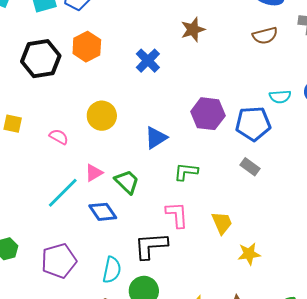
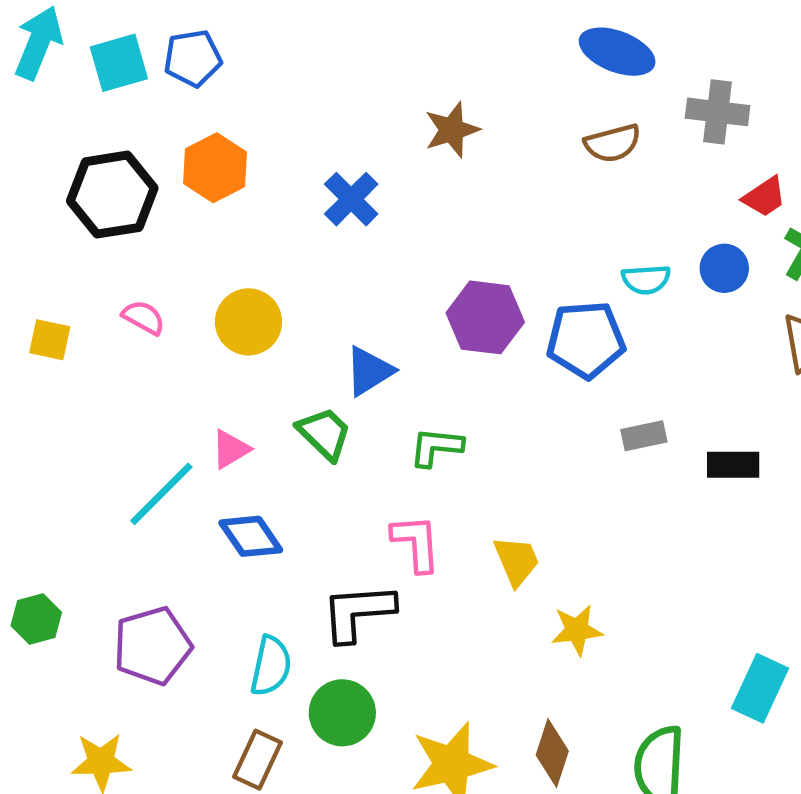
pink semicircle: (59, 137) -> (144, 317), moved
gray rectangle: (250, 167) -> (644, 436), moved, turned -48
green trapezoid: (127, 182) -> (324, 434), moved

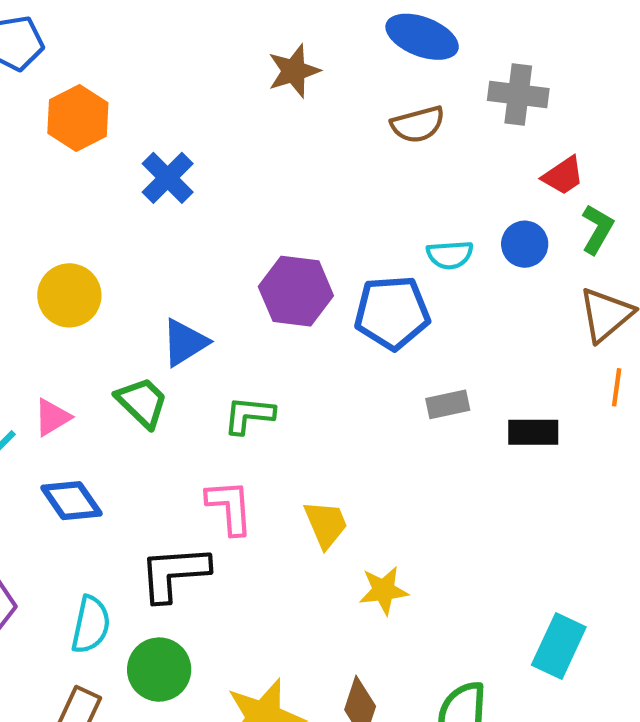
brown star: (452, 130) -> (294, 71), moved
orange hexagon: (215, 168) -> (78, 118), moved

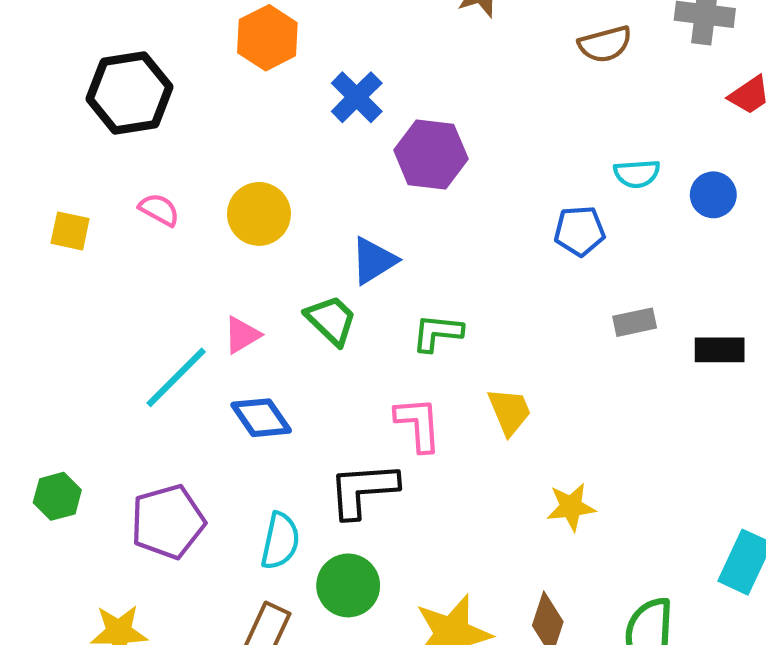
blue circle: (525, 244) -> (713, 195), moved
purple hexagon: (296, 291) -> (431, 155), moved
blue pentagon: (392, 313) -> (580, 231), size x0.7
yellow trapezoid: (326, 524) -> (509, 411), moved

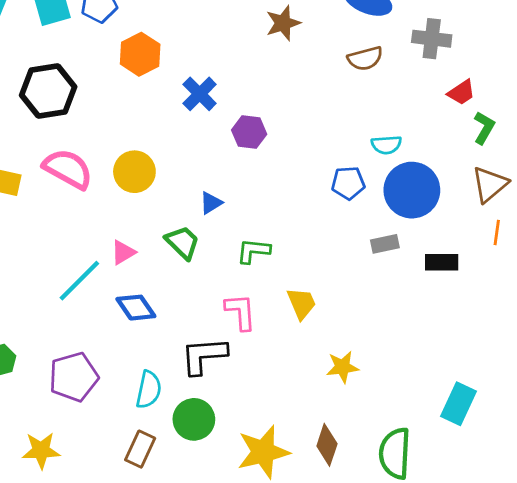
purple hexagon: (431, 155) -> (249, 132), size x0.7
blue circle: (713, 195) -> (412, 190), moved, size x1.8
pink semicircle: (159, 210) -> (68, 169), size x1.8
blue triangle: (374, 261) -> (211, 203), size x0.7

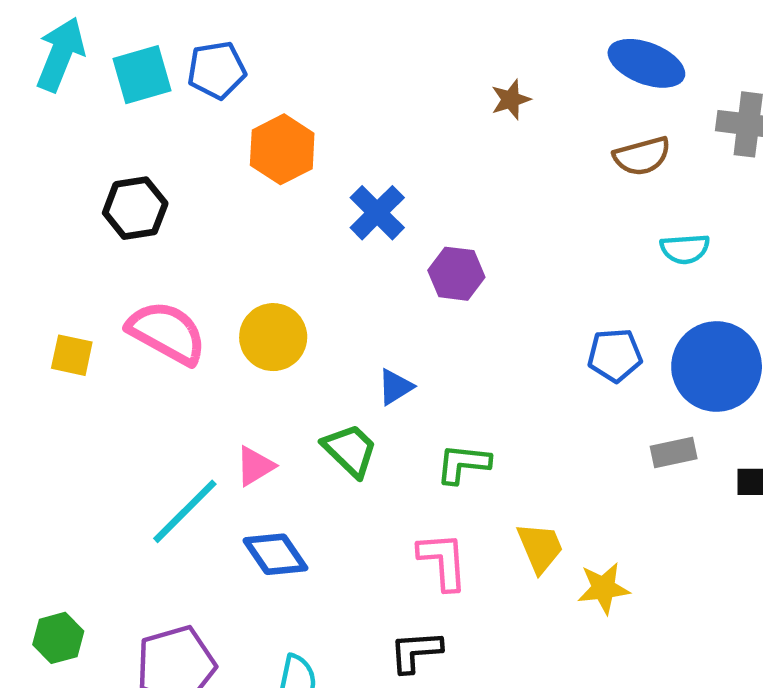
brown star: (283, 23) -> (511, 100), size x0.7
black hexagon: (48, 91) -> (135, 208), size x0.7
cyan semicircle: (386, 145) -> (685, 249), moved
black L-shape: (204, 356) -> (416, 652), moved, size x0.7
yellow star: (343, 367) -> (603, 588), moved

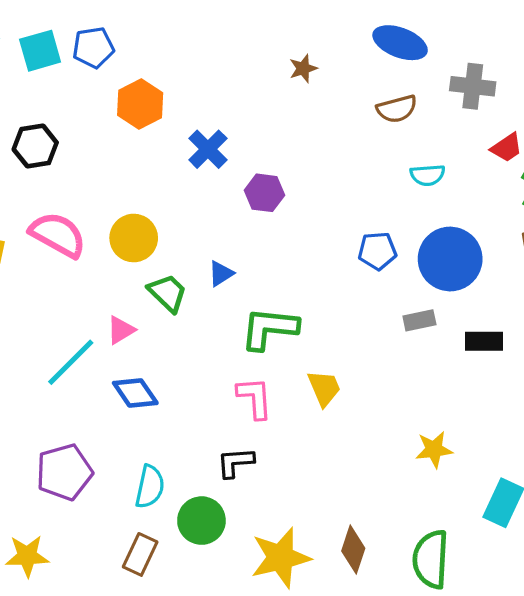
green trapezoid: (350, 450) -> (168, 293), moved
green L-shape: (463, 464) -> (269, 328), size x1.5
yellow star: (603, 588) -> (434, 449), moved

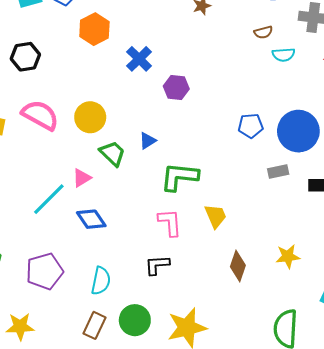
brown semicircle: (397, 109) -> (263, 32), size x0.7
cyan semicircle: (427, 175) -> (284, 55), moved
green circle: (201, 521) -> (135, 320), moved
brown diamond: (353, 550) -> (238, 266), moved

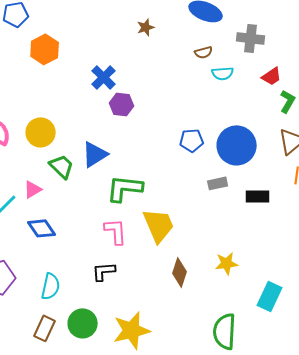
blue cross: (139, 59) -> (104, 77), moved
blue triangle: (148, 141) -> (95, 154), size x1.6
yellow trapezoid: (216, 216) -> (159, 225), size x1.5

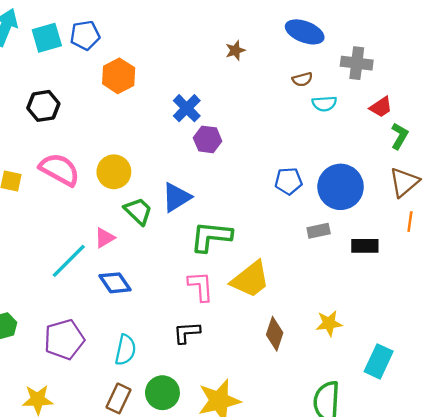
yellow trapezoid: (159, 225) -> (250, 279), turned 75

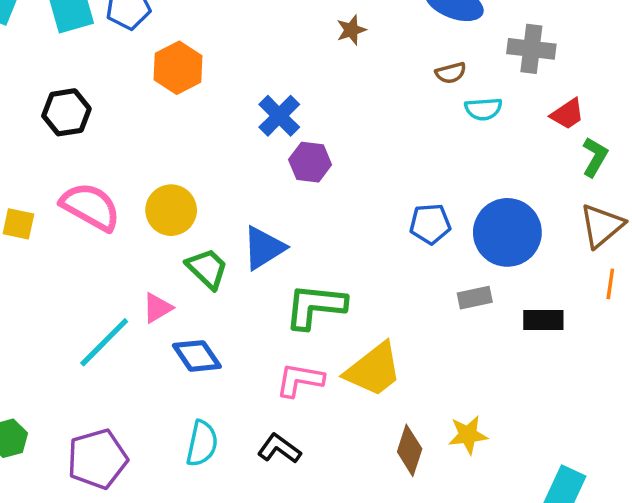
blue diamond: (115, 283) -> (197, 356), moved
pink L-shape: (201, 286) -> (300, 380), turned -76
yellow star: (329, 323) -> (468, 435), moved
black L-shape: (187, 333) -> (279, 449), turned 40
cyan semicircle: (125, 350) -> (202, 443), moved

